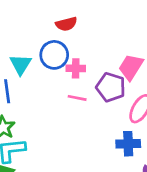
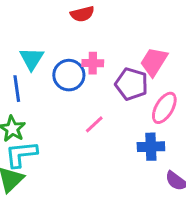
blue circle: (54, 55) -> (69, 75), moved
pink line: (77, 98) -> (94, 124), moved, turned -54

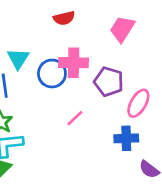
pink trapezoid: (154, 62) -> (122, 29), moved
pink cross: (93, 63) -> (74, 63), size x1.5

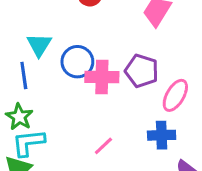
pink cross: (74, 63) -> (102, 77), moved
pink line: (75, 118) -> (103, 146), moved

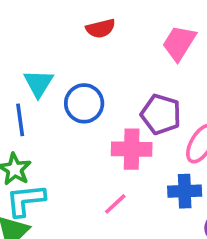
pink cross: (102, 77) -> (132, 149), moved

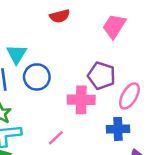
blue circle: (84, 103) -> (37, 77), moved
pink line: (115, 204) -> (56, 138), moved

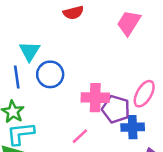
purple pentagon: (102, 76) -> (116, 109), moved
pink line: (56, 138) -> (80, 136), moved

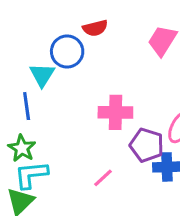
blue circle: (50, 74) -> (67, 51), moved
pink cross: (95, 98) -> (115, 112), moved

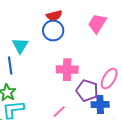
blue circle: (67, 51) -> (53, 31), moved

